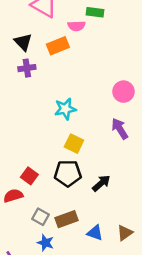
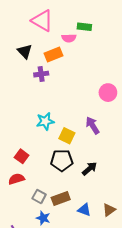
purple cross: (27, 68) -> (41, 74), moved
cyan star: (65, 109) -> (45, 121), moved
purple arrow: (120, 129) -> (93, 125), moved
red square: (29, 176) -> (22, 156), moved

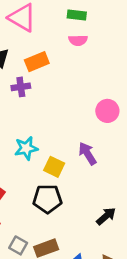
green rectangle: (84, 27) -> (77, 15), moved
pink semicircle: (69, 38) -> (78, 40), moved
black arrow: (89, 169) -> (106, 216), moved

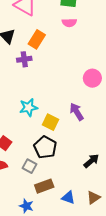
orange rectangle: (37, 62) -> (37, 39), turned -36
black pentagon: (47, 199) -> (45, 147), turned 30
gray square: (18, 245) -> (30, 166), moved

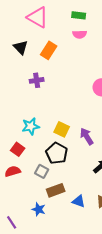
purple cross: (24, 59) -> (37, 80), moved
cyan star: (28, 107) -> (31, 126), moved
purple arrow: (77, 112) -> (87, 136), moved

